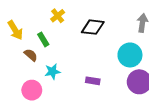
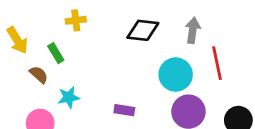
yellow cross: (58, 16) -> (76, 20), turned 32
black diamond: (93, 27) -> (143, 30), moved

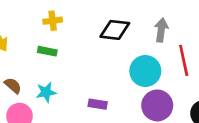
green rectangle: (56, 53) -> (47, 51), moved, turned -48
brown semicircle: (39, 75) -> (13, 86), moved

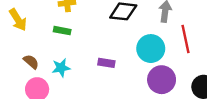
purple rectangle: (98, 104) -> (106, 63), moved

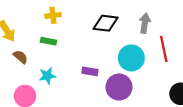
brown semicircle: (31, 62) -> (20, 57), moved
purple circle: (162, 80) -> (119, 87), moved

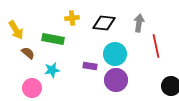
yellow cross: (53, 15) -> (72, 18), moved
green rectangle: (48, 41) -> (53, 39), size x1.5
cyan circle: (131, 58) -> (115, 54), moved

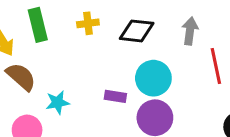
green rectangle: (53, 39) -> (38, 25), moved, turned 65
brown semicircle: (28, 53) -> (21, 77), size x1.5

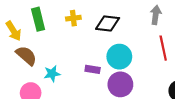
gray arrow: (190, 31) -> (156, 15), moved

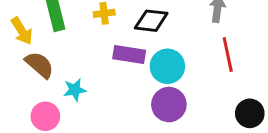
purple rectangle: (93, 69) -> (129, 55), moved, size x1.5

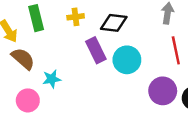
purple rectangle: (129, 55) -> (96, 50), turned 55
purple circle: (169, 105) -> (163, 91), moved

